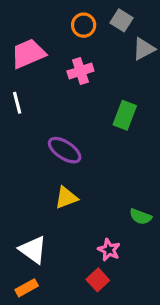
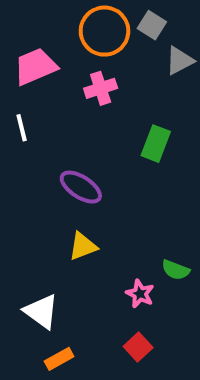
orange circle: (84, 25) -> (104, 31), size x1.6
pink star: (109, 250) -> (140, 294), moved
red square: (98, 280) -> (138, 347), moved
orange rectangle: (27, 288) -> (59, 359), moved

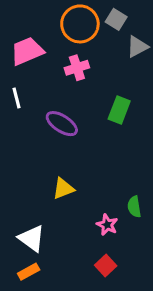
purple ellipse: (81, 187) -> (62, 124), moved
green semicircle: (176, 270) -> (134, 207), turned 60
orange rectangle: (59, 359) -> (29, 272), moved

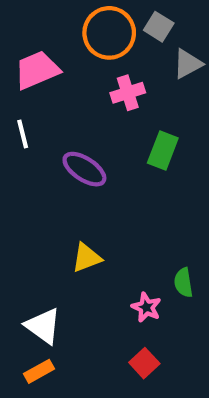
pink cross: (77, 68) -> (128, 93), moved

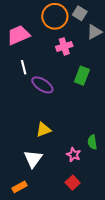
white line: (23, 134) -> (24, 67), moved
white triangle: (43, 326) -> (33, 159), moved, turned 30

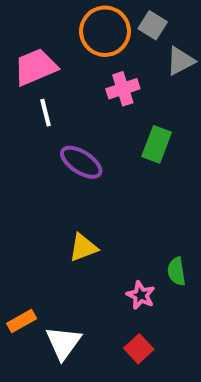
white line: (24, 67) -> (45, 113), moved
white triangle: (33, 159) -> (63, 343), moved
orange rectangle: (20, 187) -> (22, 321), moved

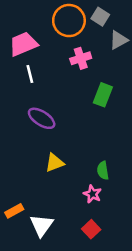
purple ellipse: (81, 162) -> (42, 118), moved
green semicircle: (176, 271) -> (103, 170), moved

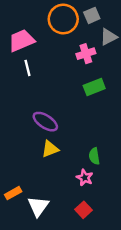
gray square: (100, 17) -> (92, 15), turned 35
pink cross: (81, 58) -> (86, 54), moved
green rectangle: (103, 95) -> (94, 87), turned 48
purple ellipse: (42, 118) -> (45, 122), moved

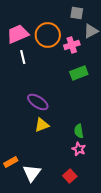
gray square: (92, 15) -> (77, 13), turned 32
orange circle: (63, 19) -> (48, 35), moved
pink star: (85, 178) -> (79, 149), moved

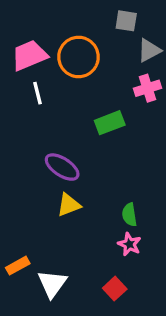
pink cross: (72, 45) -> (148, 88), moved
green rectangle: (79, 73) -> (110, 123), moved

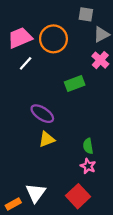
pink cross: (148, 88) -> (100, 60), turned -30
white line: (37, 93) -> (26, 63), turned 56
orange rectangle: (18, 266) -> (13, 204), moved
red square: (115, 289) -> (78, 196), size x1.5

